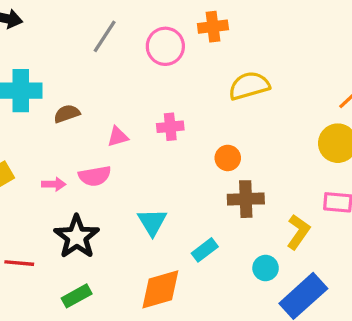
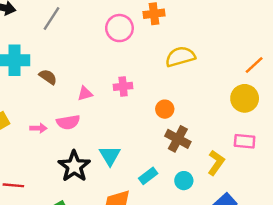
gray line: (105, 36) -> (52, 19), moved
brown semicircle: (67, 114) -> (48, 77), turned 54
brown cross: (246, 199) -> (178, 139), turned 30
black star: (77, 237) -> (74, 166), moved
cyan circle: (266, 268) -> (184, 181), moved

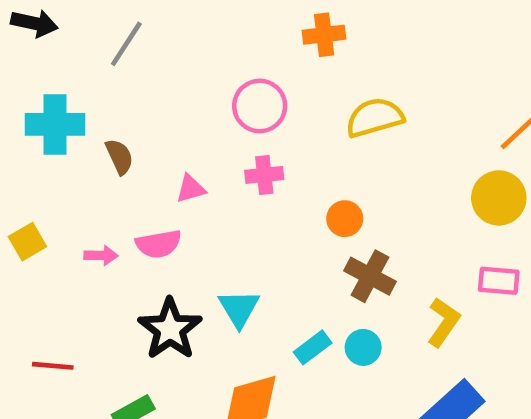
pink circle: (119, 28) -> (260, 106), moved
brown semicircle: (48, 77) -> (119, 157), turned 30
cyan circle: (184, 181) -> (363, 347), moved

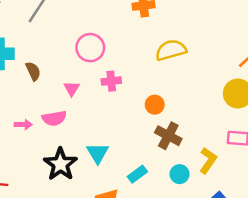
pink circle: (260, 106) -> (90, 48), moved
pink triangle: (191, 189) -> (72, 89), turned -42
cyan circle: (363, 347) -> (180, 174), moved

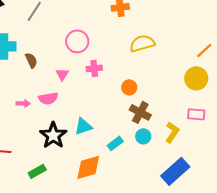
cyan triangle: (98, 153) -> (83, 126), turned 42
cyan circle: (180, 174) -> (143, 136), moved

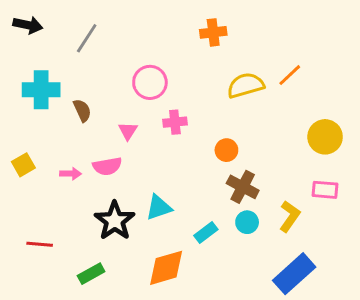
orange line: (204, 50) -> (290, 75), moved

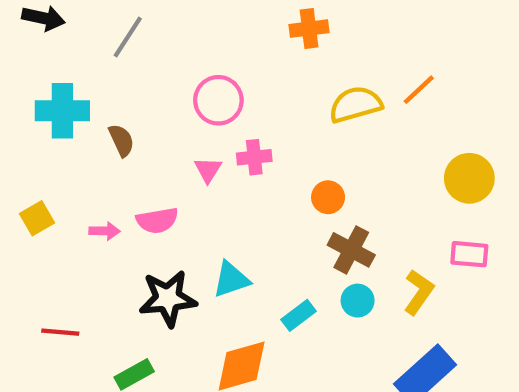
pink triangle: (128, 131) -> (208, 170), moved
black star: (115, 221) -> (168, 298), turned 30

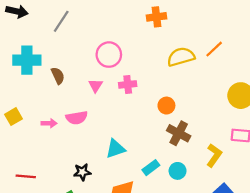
pink triangle: (208, 170) -> (96, 86), moved
black star: (168, 298) -> (82, 172), moved, size x0.6
cyan circle: (358, 301) -> (178, 171), moved

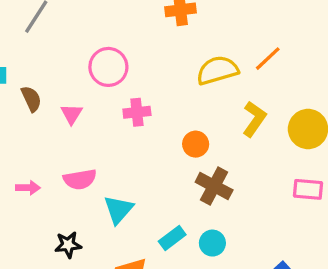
pink triangle: (96, 86) -> (71, 114), moved
pink semicircle: (77, 118) -> (80, 179), moved
pink arrow: (49, 123) -> (28, 188), moved
cyan triangle: (115, 149) -> (118, 210), turned -30
yellow L-shape: (214, 155) -> (254, 119), moved

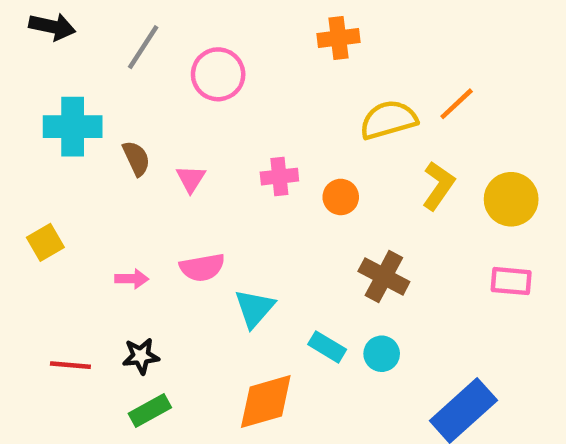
pink circle: (108, 67) -> (218, 74), moved
orange circle: (196, 144) -> (341, 197), moved
cyan rectangle: (172, 238) -> (327, 347), turned 68
black star: (68, 245) -> (141, 356), moved

